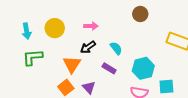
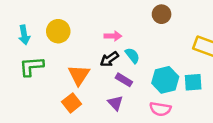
pink arrow: (91, 26) -> (113, 36), moved
black arrow: (88, 47) -> (109, 59), moved
cyan square: (166, 86) -> (193, 82), moved
purple triangle: (89, 87) -> (115, 103), moved

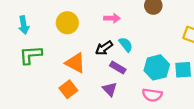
yellow circle: (58, 31) -> (67, 23), moved
pink arrow: (113, 36) -> (112, 18), moved
orange triangle: (79, 75) -> (75, 63), turned -35

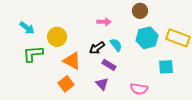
yellow circle: (67, 23) -> (57, 37), moved
cyan arrow: (24, 25) -> (27, 28), turned -42
cyan hexagon: (157, 67) -> (147, 38), moved

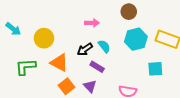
green L-shape: (33, 54) -> (26, 67), moved
orange square: (66, 84) -> (66, 86), moved

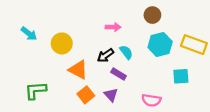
green L-shape: (26, 67) -> (36, 90), moved

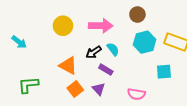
pink arrow: (113, 27) -> (101, 26), size x1.6
cyan arrow: (29, 34) -> (19, 42), moved
yellow circle: (62, 43) -> (63, 26), moved

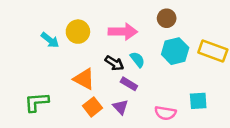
cyan arrow: (19, 42) -> (50, 40), moved
black arrow: (94, 52) -> (114, 63), turned -112
cyan square: (164, 72) -> (198, 101), moved

